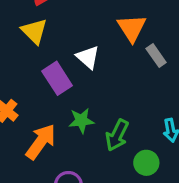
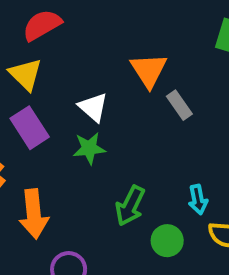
purple rectangle: (57, 78) -> (30, 128), moved
green star: (81, 121) -> (89, 148), moved
orange arrow: (41, 142) -> (34, 214), turned 138

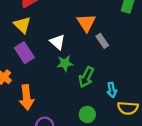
green star: (89, 148) -> (65, 63), moved
green arrow: (130, 206) -> (86, 77), moved
green circle: (167, 241) -> (87, 114), moved

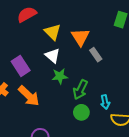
yellow triangle: (22, 25) -> (53, 32), moved
orange arrow: (27, 97) -> (29, 96), moved, turned -40
green circle: (87, 114) -> (81, 112), moved

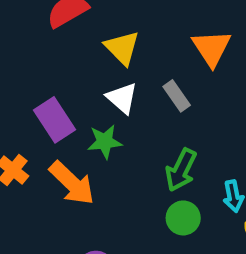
orange triangle: (80, 37) -> (212, 48), moved
gray rectangle: (96, 55) -> (177, 96), moved
green star: (60, 76) -> (105, 142), moved

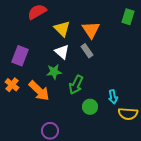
orange triangle: (212, 48) -> (91, 30), moved
purple rectangle: (55, 120) -> (20, 56), moved, turned 54
green arrow: (181, 170) -> (76, 85), moved

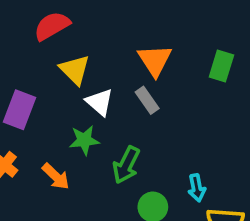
green rectangle: (128, 17) -> (221, 66), moved
yellow triangle: (62, 29) -> (75, 70), moved
orange arrow: (39, 91) -> (56, 176), size x0.7

